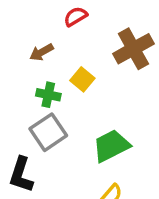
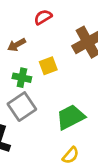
yellow square: (82, 79) -> (48, 66), turned 30

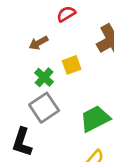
green cross: (22, 78) -> (44, 77), turned 30

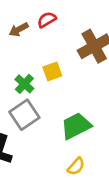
brown arrow: (39, 43) -> (19, 29), moved

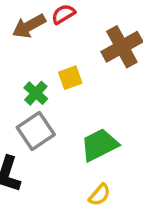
brown arrow: (19, 29) -> (29, 26), size x1.4

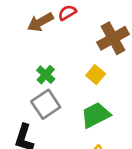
yellow square: (70, 78) -> (96, 75), moved, turned -30

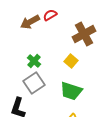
green trapezoid: (96, 115) -> (71, 91), turned -135

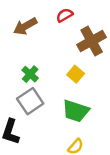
red semicircle: (50, 15) -> (65, 15), moved

